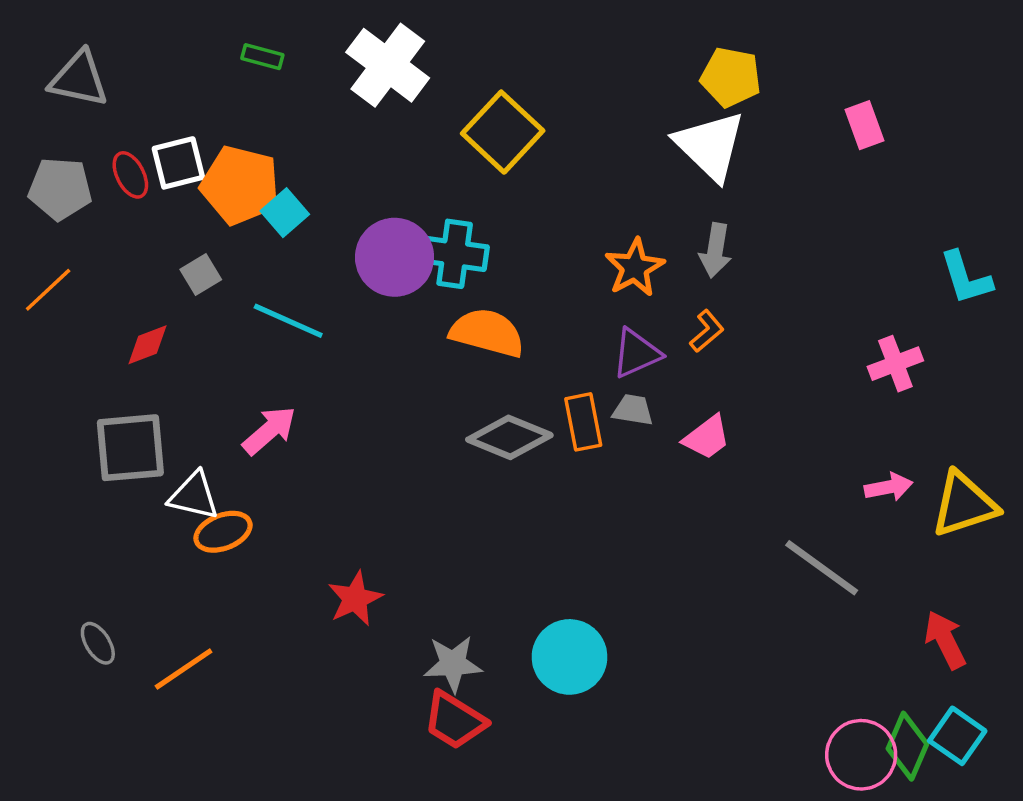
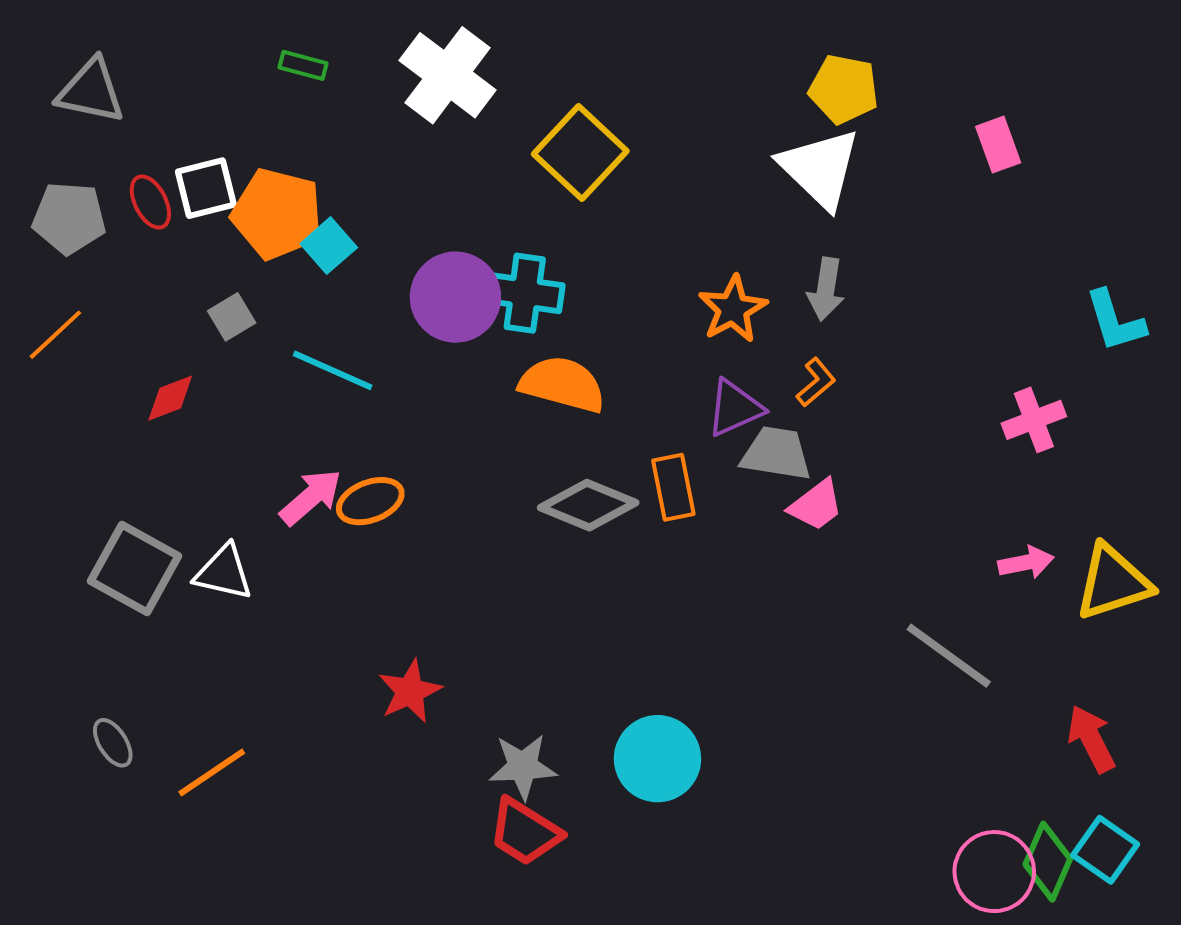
gray trapezoid: (633, 410) -> (776, 454), moved, size x1.5
gray square: (130, 448) -> (135, 568), moved, turned 34
orange ellipse: (223, 532) -> (370, 501), moved

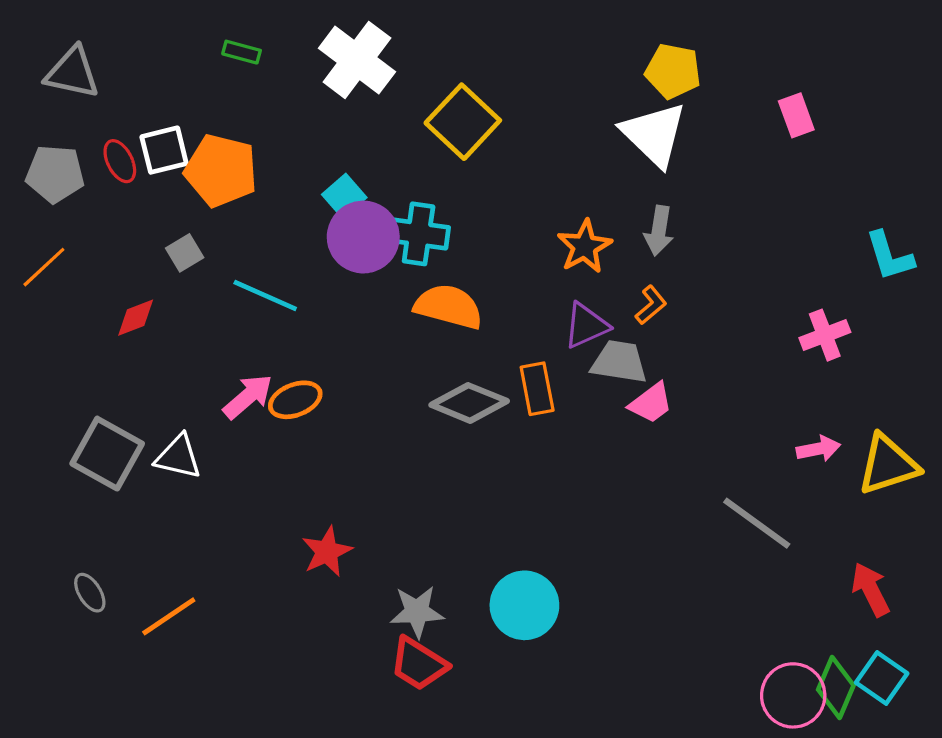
cyan square: (329, 246) -> (344, 196), moved

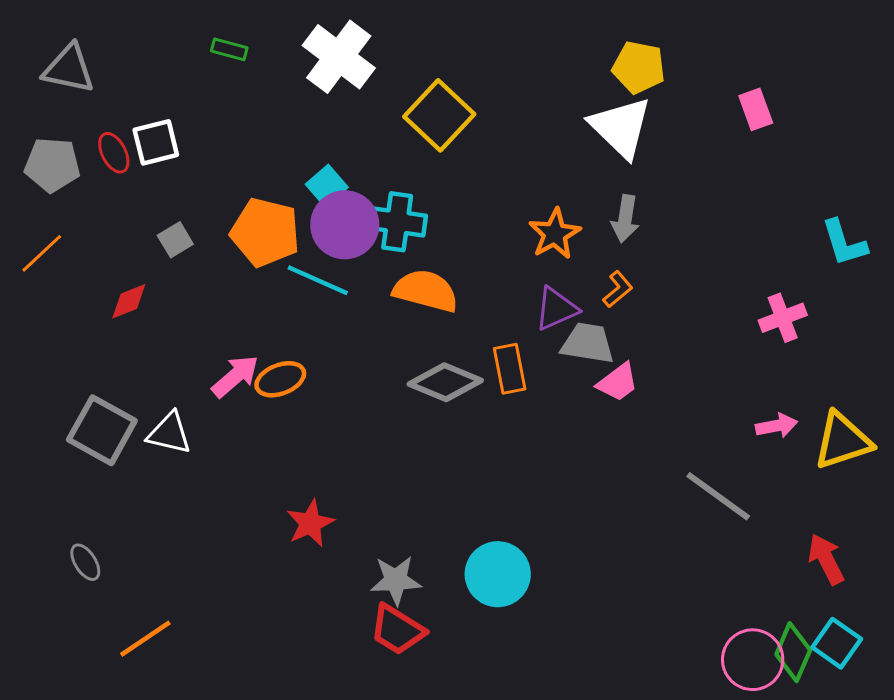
orange pentagon: (221, 171) -> (265, 232), moved
cyan line: (265, 296) -> (318, 280), moved
orange line: (169, 616) -> (145, 639), moved

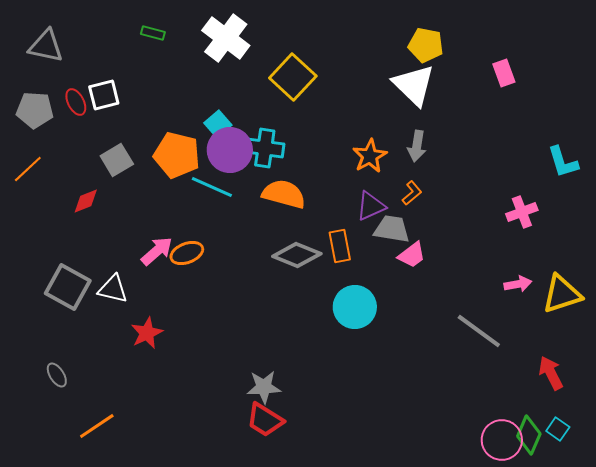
gray square: (175, 240) -> (117, 160), size x1.4
red star: (310, 523) -> (147, 333), moved
cyan circle: (498, 574) -> (355, 307), moved
cyan square: (837, 643) -> (558, 429), size x0.7

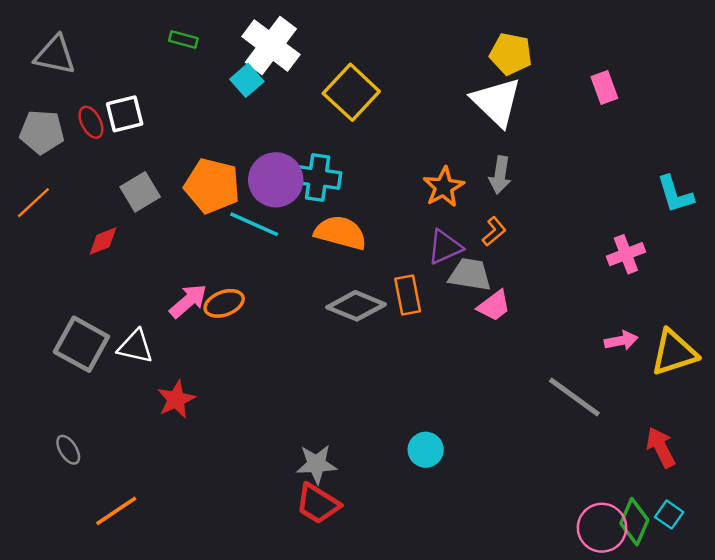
cyan square: (218, 124) -> (247, 80), moved
cyan circle: (355, 307) -> (426, 450), moved, size x0.7

